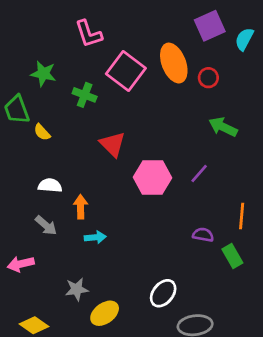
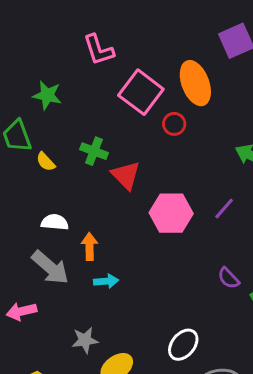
red circle: (208, 78) -> (174, 124), moved
green cross: (85, 95) -> (94, 151), moved
gray arrow: (46, 225) -> (50, 268), size x1.5
purple semicircle: (203, 235) -> (229, 278), turned -144

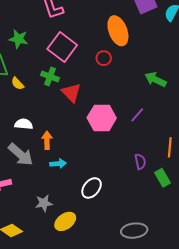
pink square: (141, 92) -> (62, 47), moved
purple semicircle: (229, 278) -> (140, 162), turned -147
white ellipse: (183, 345) -> (92, 188), moved

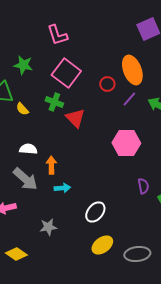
orange ellipse: (118, 31) -> (132, 70), moved
purple line: (137, 115) -> (129, 99), moved
pink hexagon: (102, 118) -> (126, 143), moved
yellow ellipse: (65, 221) -> (102, 245), moved

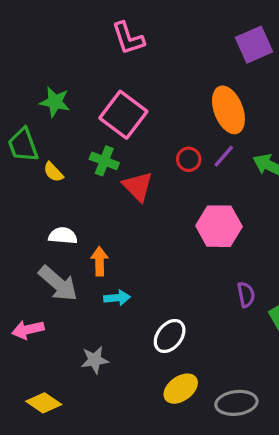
pink L-shape: (57, 35) -> (128, 38), moved
red circle: (107, 84) -> (189, 159), moved

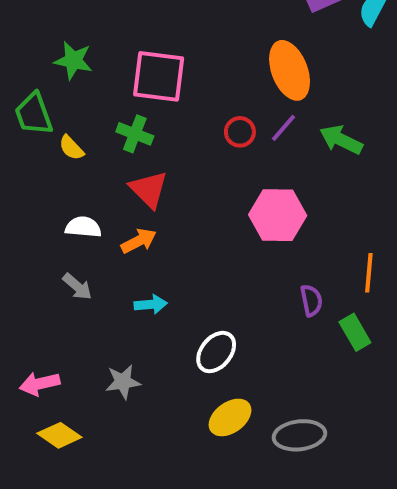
pink square: (123, 115) -> (159, 76), turned -30
red triangle: (138, 186) -> (149, 189), moved
orange arrow: (100, 261) -> (139, 241), moved, turned 64
gray arrow: (58, 283) -> (77, 287), size x0.6
pink arrow: (28, 330) -> (40, 384), moved

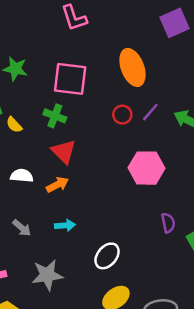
orange ellipse: (290, 70) -> (132, 67), moved
gray arrow: (77, 287) -> (22, 228), moved
gray star: (123, 382) -> (47, 275), size x1.4

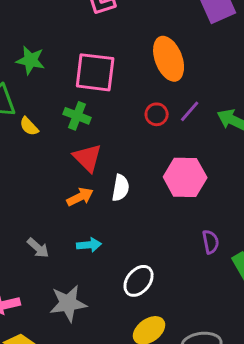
white semicircle: (22, 176) -> (121, 188), moved, turned 95

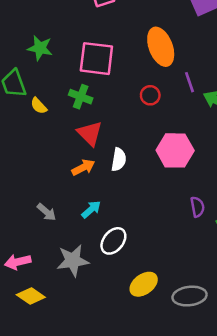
purple line: (190, 111) -> (190, 82), moved, turned -60
cyan arrow: (89, 245) -> (91, 209), turned -36
white ellipse: (139, 281) -> (113, 241), moved

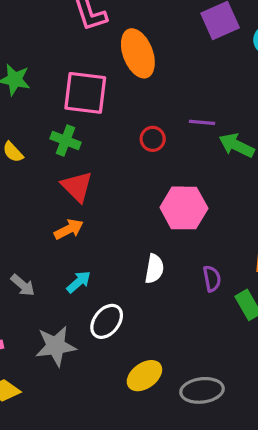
orange ellipse: (161, 47) -> (138, 53), moved
purple line: (190, 82) -> (202, 122), turned -66
white semicircle: (119, 160) -> (154, 269), moved

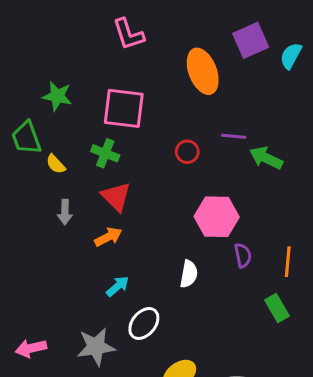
orange ellipse: (138, 53) -> (203, 71), moved
purple semicircle: (212, 279) -> (243, 255), moved
gray arrow: (23, 285) -> (65, 212), moved, turned 50

